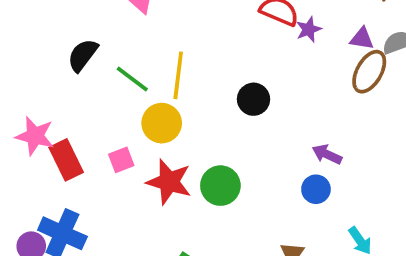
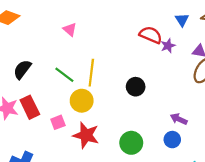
black semicircle: (83, 55) -> (22, 69), moved
red rectangle: (66, 160) -> (30, 107), moved
green circle: (220, 186) -> (131, 143), moved

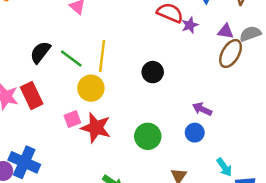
black semicircle: (22, 69) -> (40, 52), moved
pink square: (58, 122) -> (72, 119), moved

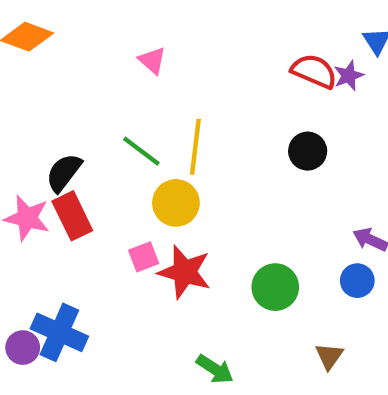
purple star: (190, 25) -> (349, 76), moved
black semicircle: (40, 52) -> (64, 173), moved
black circle: (153, 72) -> (308, 151), moved

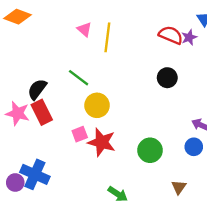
yellow line: (195, 147) -> (107, 37), moved

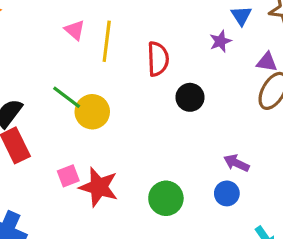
red semicircle: (171, 35) -> (158, 59), moved, turned 65
yellow circle: (97, 105) -> (92, 112), moved

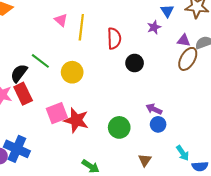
green line: (67, 97) -> (40, 61), moved
purple arrow: (236, 163) -> (154, 109), moved
pink square: (68, 176) -> (57, 113), size x1.5

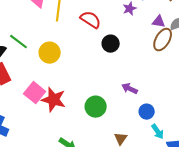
red semicircle: (114, 38) -> (91, 20), turned -55
pink square: (57, 113) -> (35, 93), turned -30
blue circle: (158, 124) -> (147, 112), moved

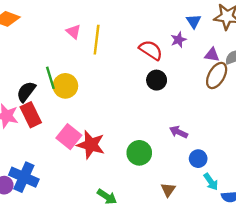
red semicircle: (91, 20) -> (151, 50), moved
green line: (19, 42) -> (50, 78), turned 36
yellow circle: (50, 53) -> (65, 86), moved

